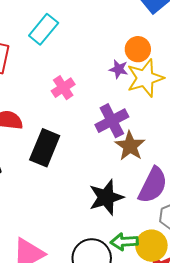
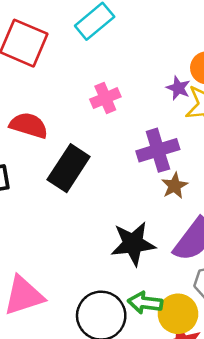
brown star: (130, 146) -> (175, 186), size x0.7

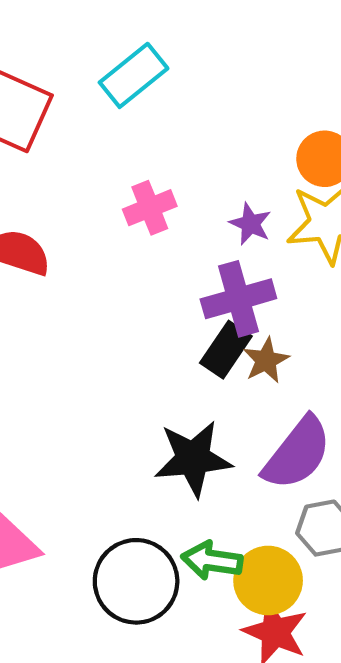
purple star: (178, 88) -> (250, 224), moved
black rectangle: (69, 168) -> (226, 350), moved, size x0.7

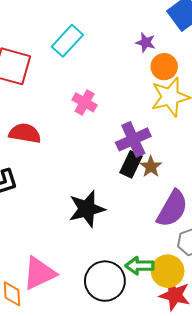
pink cross: (150, 208) -> (85, 102), turned -30
purple star: (250, 224) -> (146, 42), moved
black star: (193, 459) -> (87, 209), moved

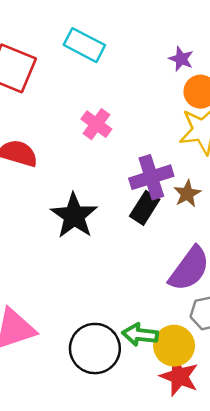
cyan rectangle: (67, 41) -> (84, 45), turned 68
brown star: (151, 167) -> (187, 194), moved
black star: (87, 209) -> (74, 216), moved, turned -30

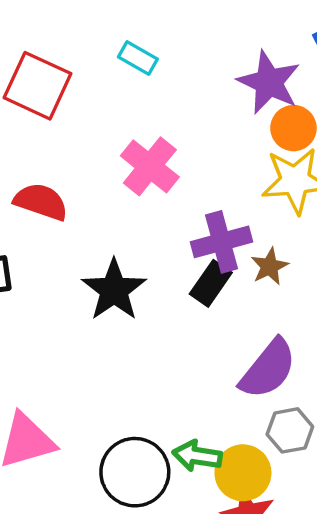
cyan rectangle: (84, 45) -> (138, 58), size x0.7
purple star: (181, 59) -> (269, 82), size x1.8
pink cross: (96, 124) -> (150, 166), size x1.4

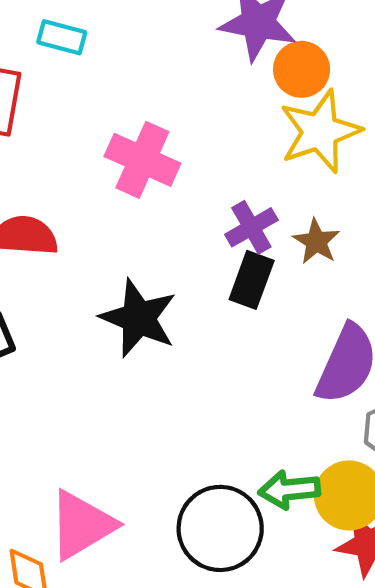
cyan rectangle: (138, 58) -> (62, 37), moved
purple cross: (222, 242) -> (251, 227), size x0.7

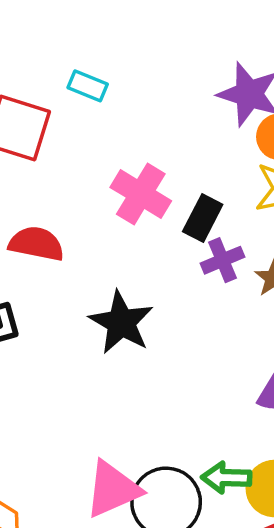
black rectangle: (252, 280) -> (203, 218), moved
pink triangle: (82, 525) -> (113, 489), moved

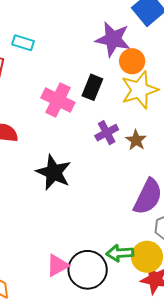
black rectangle: (203, 218) -> (92, 87), moved
pink triangle: (113, 489) -> (57, 265), size x0.7

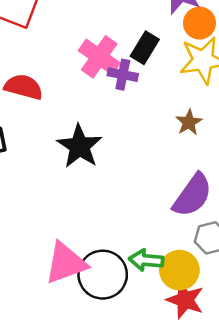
purple cross: (107, 133) -> (123, 75), moved, turned 30
pink triangle: (57, 265) -> (66, 263), size x1.5

